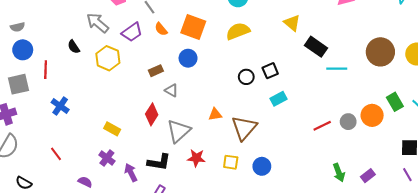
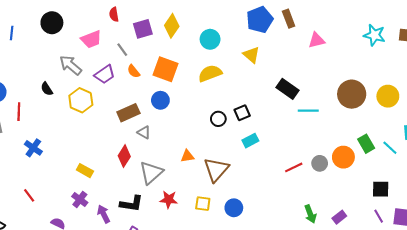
yellow triangle: (292, 23) -> (251, 55), moved
brown rectangle: (156, 71) -> (128, 113), size x1.5

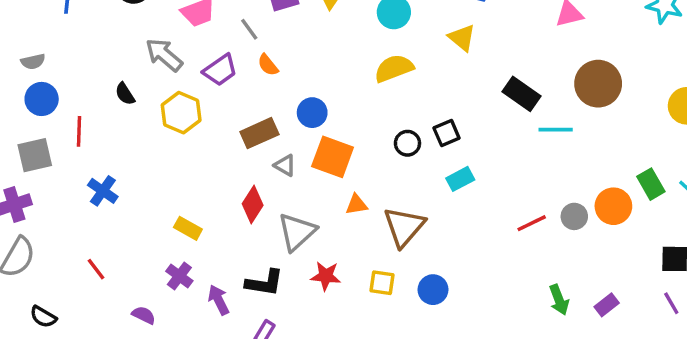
orange square: (166, 69) -> (333, 157), moved
brown circle: (352, 94) -> (598, 84), moved

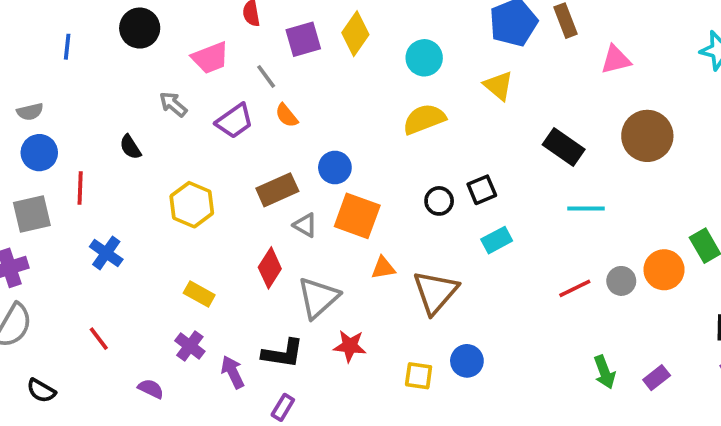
gray arrow: (164, 55) -> (173, 104), size x0.7
yellow hexagon: (181, 113) -> (192, 205), moved
cyan line: (556, 130) -> (586, 208), moved
yellow square: (382, 283) -> (419, 376), moved

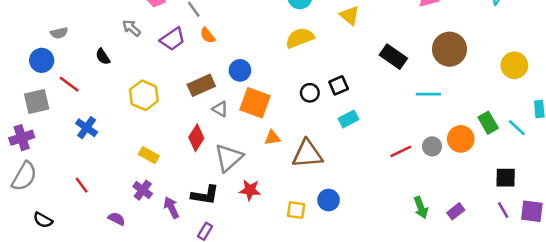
gray semicircle: (30, 112) -> (59, 33), moved
red line: (80, 188) -> (69, 84), turned -55
cyan line: (586, 208) -> (428, 94), moved
brown triangle: (435, 292) -> (307, 154), turned 44

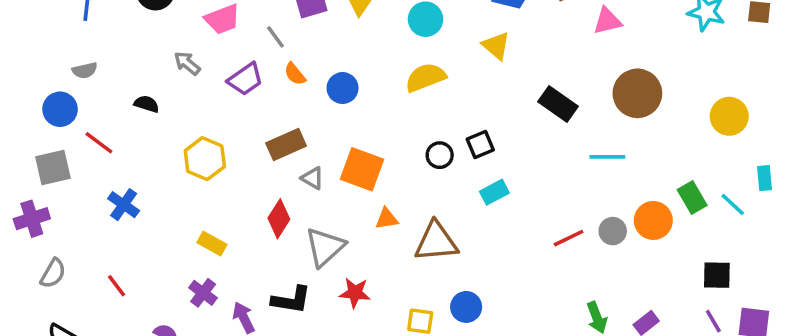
black semicircle: (103, 57) -> (147, 104), turned 140
blue circle: (240, 70) -> (343, 88), moved
gray semicircle: (24, 176) -> (53, 273), moved, size x0.7

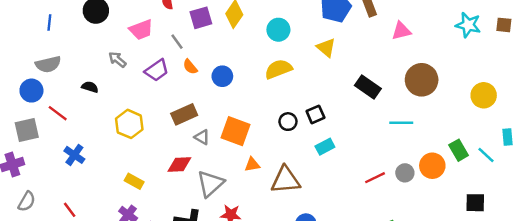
gray semicircle: (85, 70) -> (48, 64), size x1.5
red diamond: (279, 219) -> (179, 165), turned 55

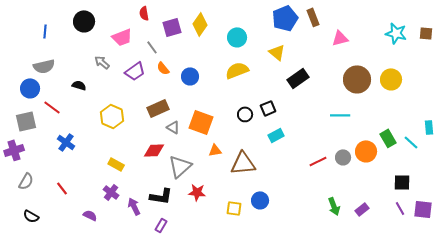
black rectangle: (368, 87) -> (298, 78), moved, turned -70
yellow circle: (484, 95) -> (391, 79), moved

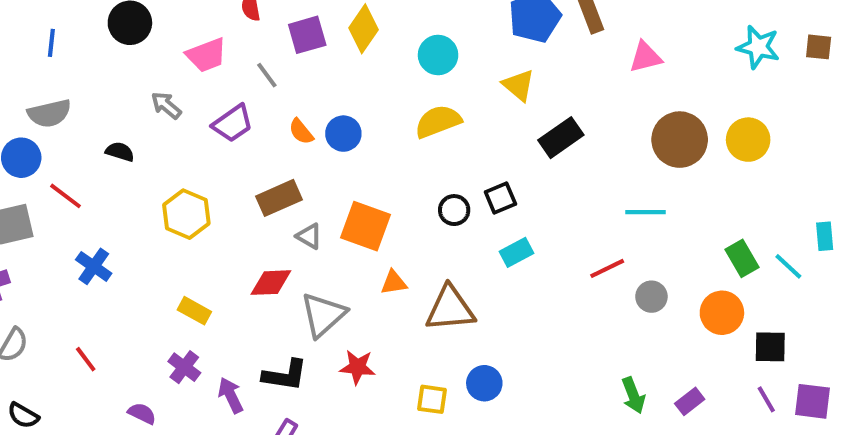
orange semicircle: (163, 68) -> (301, 132), moved
orange circle: (366, 151) -> (722, 313), moved
red line: (318, 161) -> (607, 268), moved

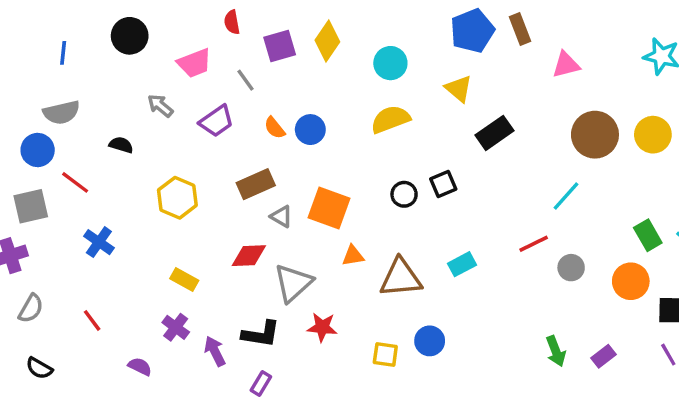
cyan line: (645, 212) -> (566, 196), turned -48
cyan rectangle: (517, 252) -> (462, 264), moved

